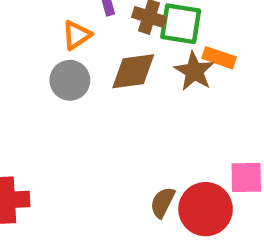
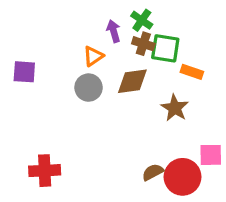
brown star: (194, 71) -> (175, 108), moved
brown semicircle: (163, 202) -> (153, 172), turned 35

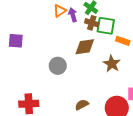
orange triangle: (93, 56) -> (60, 11), moved
gray circle: (89, 88) -> (58, 66), moved
brown semicircle: (153, 172) -> (82, 105), moved

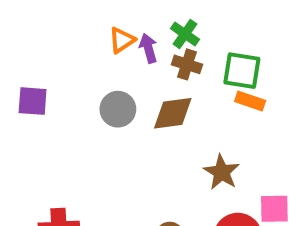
green square: (106, 26) -> (242, 71), moved
brown star: (112, 64) -> (222, 172), moved
gray circle: (58, 66) -> (118, 109), moved

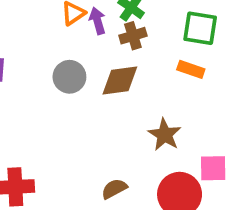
brown cross: (187, 64) -> (133, 36), turned -35
green square: (242, 71) -> (200, 28), moved

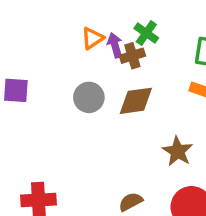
brown cross: (133, 36) -> (132, 56), moved

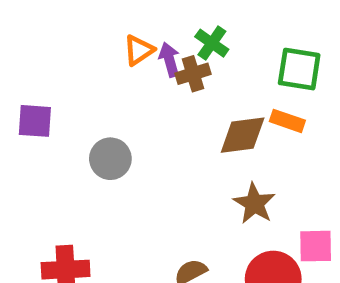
gray circle: (89, 97) -> (110, 159), moved
brown diamond: (136, 101) -> (243, 135), moved

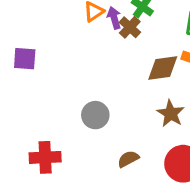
brown cross: (193, 74) -> (130, 27), turned -30
gray circle: (110, 159) -> (95, 115), moved

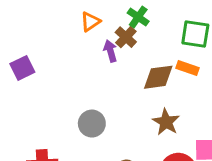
purple arrow: (114, 18) -> (110, 51), moved
purple square: (25, 59) -> (22, 68), turned -30

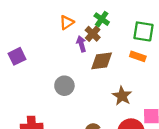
brown diamond: (158, 77) -> (102, 61), moved
gray circle: (92, 124) -> (64, 86), moved

